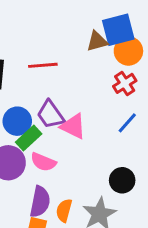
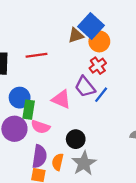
blue square: (118, 30) -> (91, 26), turned -30
purple trapezoid: (51, 115) -> (85, 87), moved
green rectangle: (29, 138) -> (29, 110), turned -36
black circle: (122, 180) -> (76, 139), moved

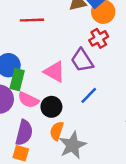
blue line: (101, 95) -> (89, 95), moved
black circle: (76, 139) -> (51, 107), moved
orange semicircle: (58, 162) -> (57, 131), moved

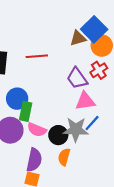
purple trapezoid: (82, 60) -> (77, 78), moved
pink triangle: (54, 72) -> (85, 101), moved, turned -35
gray star: (73, 145) -> (76, 130), moved, turned 30

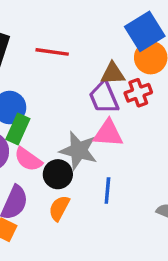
brown triangle: (78, 38) -> (113, 73), moved
blue line: (92, 123) -> (107, 191), moved, turned -49
gray star: (76, 130) -> (78, 151), moved

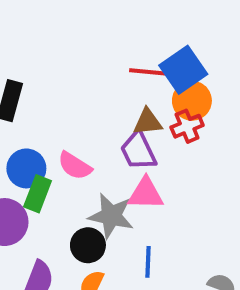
red line: (52, 52) -> (149, 72), moved
red cross: (138, 93) -> (187, 126), moved
pink semicircle: (28, 159) -> (75, 166), moved

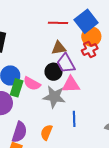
red line: (149, 72) -> (58, 23), moved
brown triangle: (148, 122) -> (59, 48), moved
pink semicircle: (75, 166) -> (32, 84), moved
black circle: (88, 245) -> (53, 72), moved

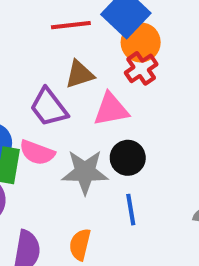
purple trapezoid: (66, 63) -> (49, 107), moved
black circle: (53, 72) -> (128, 158), moved
pink triangle: (71, 85) -> (111, 109), moved

